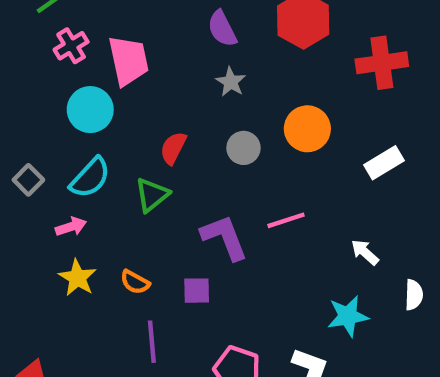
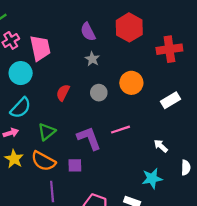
green triangle: (152, 195) -> (47, 132), moved
orange semicircle: (135, 282) -> (43, 161), size x1.6

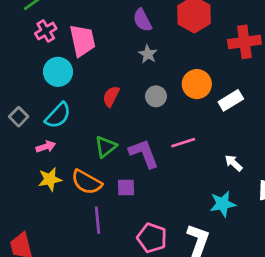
white rectangle: (171, 100) -> (231, 100), moved
green triangle: (47, 132) -> (106, 147), moved
yellow star: (14, 159) -> (50, 179), turned 30

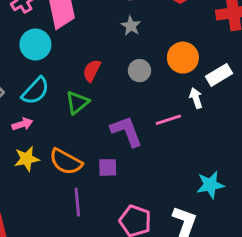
green triangle: (106, 147) -> (77, 102), moved
white arrow: (234, 163) -> (196, 98), moved, turned 30

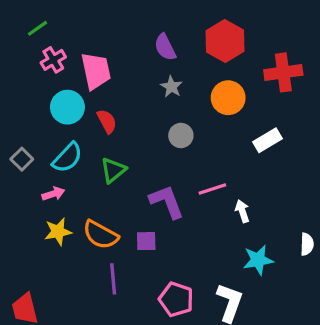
orange circle: (183, 58) -> (228, 98), moved
red semicircle: (92, 71) -> (107, 121), moved, turned 125
white arrow: (196, 98) -> (242, 211), moved

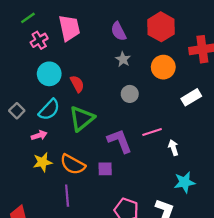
pink trapezoid: (96, 71) -> (69, 28), moved
green triangle: (113, 170) -> (82, 119), size x1.4
purple line: (113, 279) -> (67, 196), moved

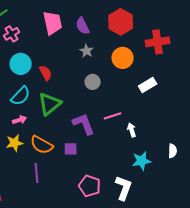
pink trapezoid: (69, 28) -> (53, 23), moved
pink arrow: (39, 135) -> (20, 120), moved

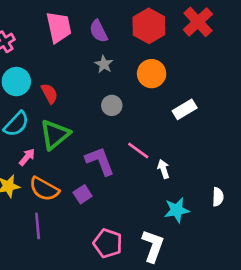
red cross: (158, 42) -> (198, 22), moved, turned -35
pink line: (113, 116) -> (138, 150), turned 54
pink arrow: (20, 120) -> (27, 157), moved, turned -32
purple square: (71, 149) -> (83, 194), turned -32

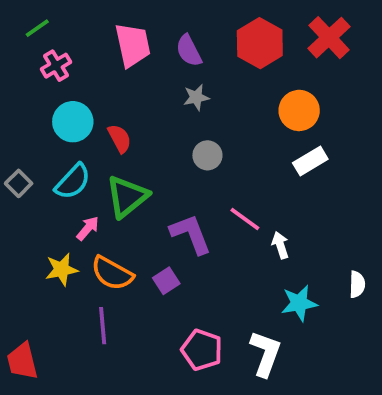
gray star: (104, 64) -> (196, 97), turned 30
orange circle: (152, 74) -> (299, 110), moved

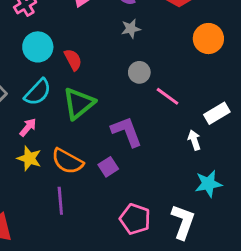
white rectangle: (310, 161) -> (217, 113), moved
pink line: (245, 219) -> (168, 96), moved
pink arrow: (88, 228) -> (28, 127), moved
yellow star: (62, 269) -> (29, 158), turned 30

